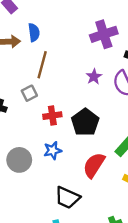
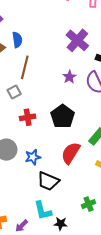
purple cross: (104, 34) -> (77, 40), turned -30
red cross: (52, 116) -> (28, 117), moved
blue star: (53, 150) -> (33, 157), moved

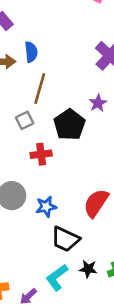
black pentagon: (63, 116) -> (69, 125), moved
cyan L-shape: (43, 211) -> (57, 277), turned 65
black star: (61, 224) -> (88, 269), moved

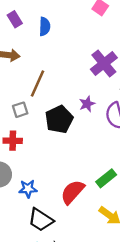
blue semicircle: (31, 52) -> (45, 27), moved
red cross: (41, 154) -> (13, 141), moved

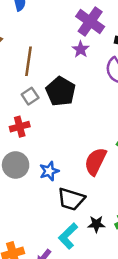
purple star: (87, 104) -> (81, 49), moved
gray square: (20, 110) -> (30, 96), moved

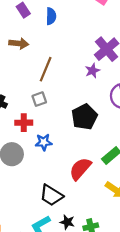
black pentagon: (61, 91) -> (84, 117), moved
blue star: (49, 171) -> (44, 142), moved

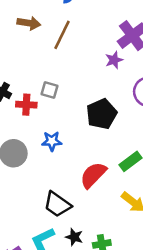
brown line: (46, 69) -> (62, 35), moved
gray square: (39, 99) -> (49, 90), turned 32
red cross: (24, 123) -> (26, 105), moved

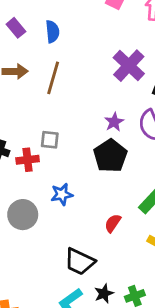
purple star: (114, 60) -> (114, 122), moved
red semicircle: (93, 175) -> (113, 223), size x0.6
black star: (74, 237) -> (104, 294), turned -30

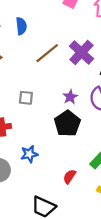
brown line: (53, 78) -> (47, 53), moved, turned 35
gray square: (50, 140) -> (26, 98), moved

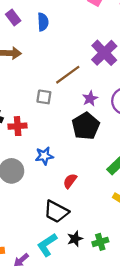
brown line: (47, 53) -> (68, 75), moved
red semicircle: (69, 177) -> (70, 181), moved

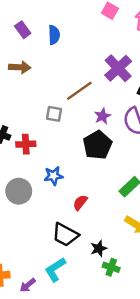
black star: (75, 239) -> (99, 248), moved
green cross: (100, 242) -> (111, 267), turned 35

